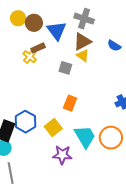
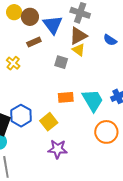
yellow cross: (30, 57) -> (13, 63), moved
orange rectangle: (70, 103) -> (66, 97), turned 63
cyan trapezoid: (85, 137) -> (93, 100), moved

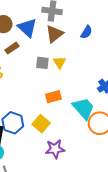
blue semicircle: (110, 40) -> (86, 32), turned -80
yellow triangle: (79, 50) -> (60, 62), moved, turned 32
cyan trapezoid: (93, 100) -> (83, 108), moved

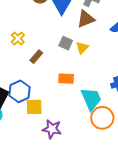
brown rectangle: (12, 48) -> (36, 57), moved, turned -32
yellow square: (41, 124) -> (34, 107), moved, turned 30

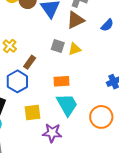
yellow triangle: (82, 48) -> (75, 49), turned 32
blue hexagon: (19, 91) -> (17, 81), moved
cyan trapezoid: (91, 99) -> (67, 105), moved

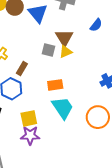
brown triangle: (75, 20) -> (64, 38), moved, turned -30
purple star: (52, 133) -> (30, 135), moved

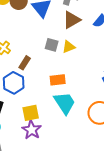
brown triangle: (64, 38) -> (72, 20), moved, turned 30
purple star: (30, 135) -> (32, 130), turned 30

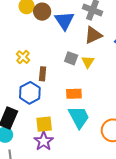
yellow triangle: (69, 47) -> (88, 62), turned -40
brown rectangle: (25, 63) -> (43, 74), turned -32

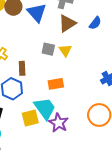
cyan trapezoid: (79, 117) -> (45, 108), moved
purple star: (44, 141) -> (58, 123), moved

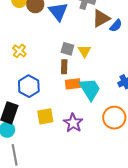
brown triangle: (67, 23) -> (101, 18), moved
brown rectangle: (22, 68) -> (64, 67), moved
cyan trapezoid: (45, 108) -> (90, 89), moved

